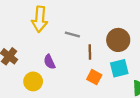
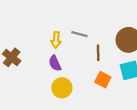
yellow arrow: (40, 19) -> (56, 40), moved, size x0.6
yellow circle: (33, 81) -> (62, 88), moved

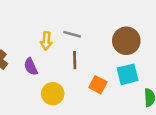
brown line: (98, 53) -> (75, 60), moved
purple semicircle: (55, 63) -> (31, 67), moved

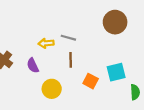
yellow arrow: (46, 41) -> (46, 43), turned 80
brown circle: (126, 41) -> (115, 22), moved

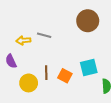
brown line: (71, 60) -> (46, 73), moved

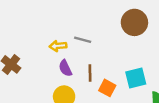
purple semicircle: (11, 61) -> (65, 68), moved
brown line: (46, 73) -> (90, 73), moved

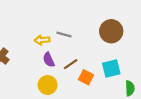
brown circle: (134, 22) -> (111, 31), moved
brown line: (90, 73) -> (71, 64), turned 56

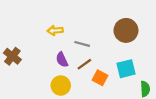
gray line: (64, 35) -> (82, 44), moved
yellow arrow: (42, 40) -> (55, 30), moved

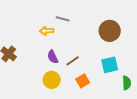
gray line: (82, 44) -> (63, 19), moved
orange square: (100, 78) -> (83, 81), moved, turned 32

